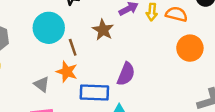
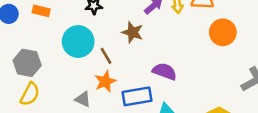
orange star: (67, 72) -> (105, 81), turned -30
purple semicircle: (126, 74) -> (165, 71), turned -80

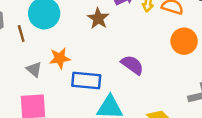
brown line: (106, 56) -> (21, 34), moved
purple semicircle: (165, 71) -> (132, 65), moved

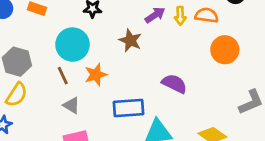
brown line: (21, 34) -> (63, 76), moved
orange star: (60, 58) -> (96, 75), moved

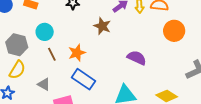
cyan circle: (73, 45) -> (45, 32), moved, size x0.7
gray triangle: (71, 105) -> (44, 84), moved
blue rectangle: (128, 108) -> (84, 79), moved, turned 40

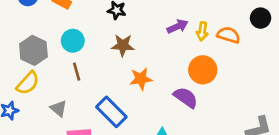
brown star: (102, 26) -> (123, 45), moved, turned -30
orange circle: (174, 31) -> (203, 70), moved
orange star: (77, 53) -> (141, 79), moved

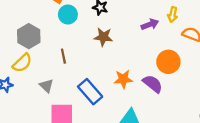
yellow arrow: (202, 31) -> (173, 15), moved
cyan circle: (73, 41) -> (68, 15), moved
orange star: (141, 79) -> (123, 79), moved

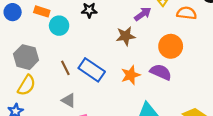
brown star: (103, 37) -> (126, 36), moved
gray triangle: (46, 86) -> (69, 100), moved
blue rectangle: (90, 92) -> (92, 70), moved

